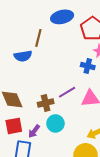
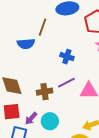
blue cross: (88, 66) -> (67, 57), moved
cyan circle: (55, 123) -> (50, 121), moved

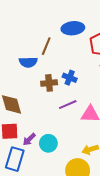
brown cross: (45, 92) -> (49, 83), moved

